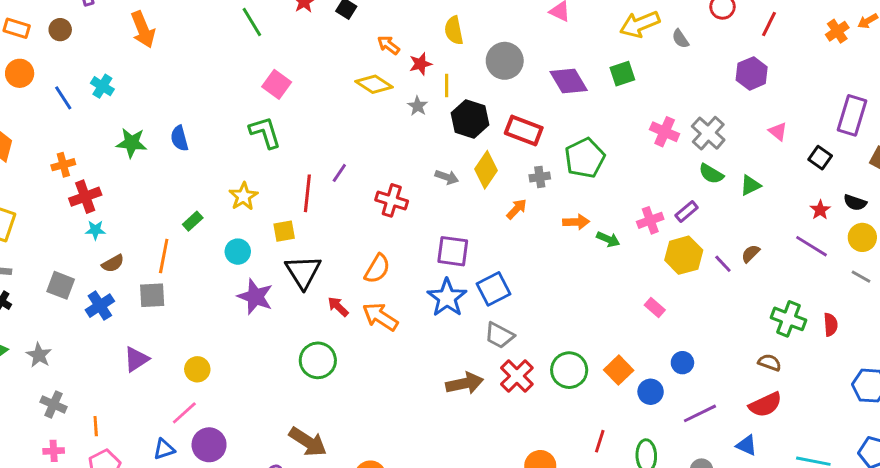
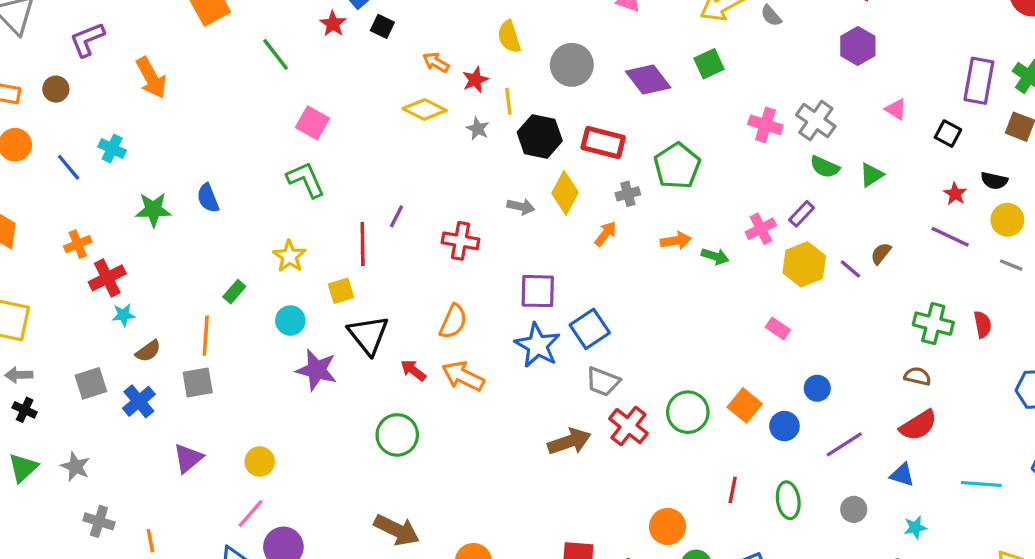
gray square: (61, 285) -> (91, 383), turned -32

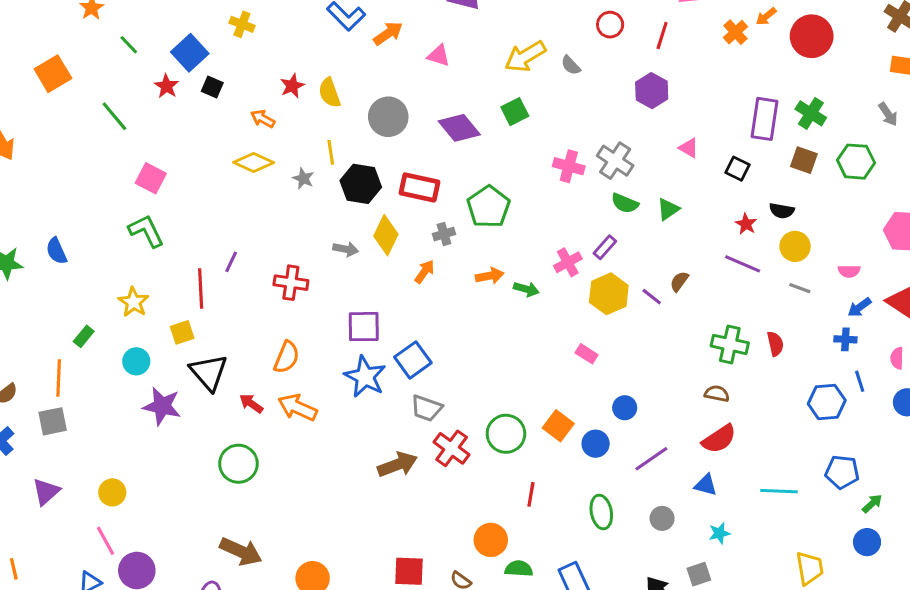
red star: (475, 80) -> (292, 86), moved
red line: (733, 490) -> (531, 494), moved
pink line: (251, 513) -> (106, 541), turned -68

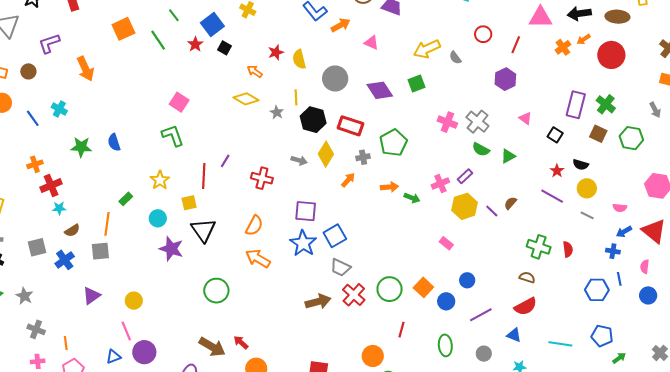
green line: (114, 116) -> (158, 40), moved
red arrow: (251, 404) -> (241, 342), moved

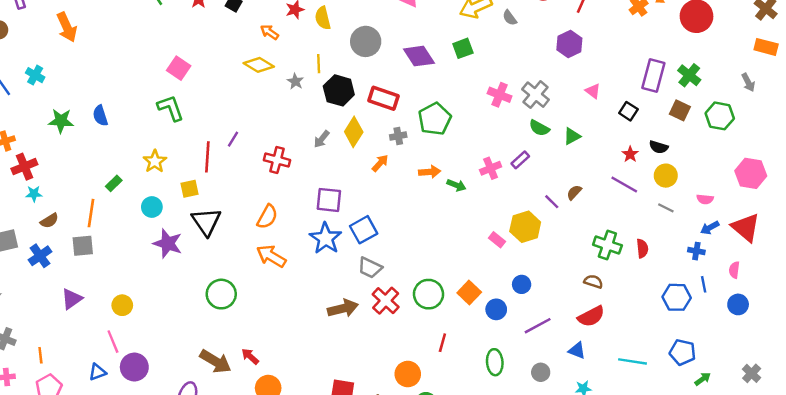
gray arrow: (299, 160) -> (322, 139), turned 112
yellow hexagon: (465, 206) -> (525, 227), moved

